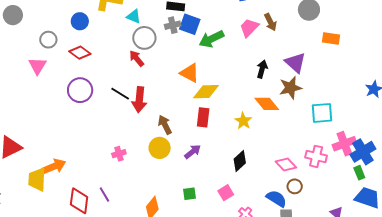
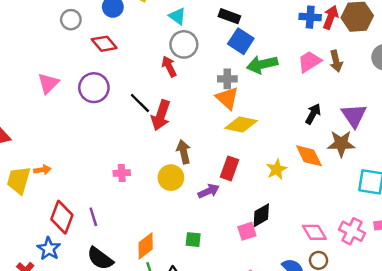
gray cross: (173, 25) -> (227, 79), moved
pink triangle: (37, 66) -> (48, 83), moved
red rectangle: (203, 117) -> (230, 168), moved
orange arrow: (54, 166) -> (42, 170), size x0.6
pink square: (226, 193) -> (247, 231), moved

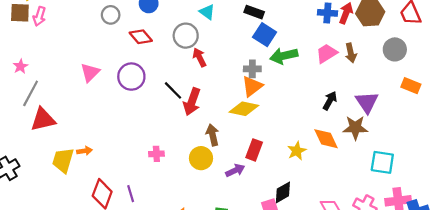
gray circle: (184, 44) -> (186, 36), moved
orange triangle: (227, 98) -> (252, 86), turned 40
yellow diamond: (241, 125) -> (244, 109), moved

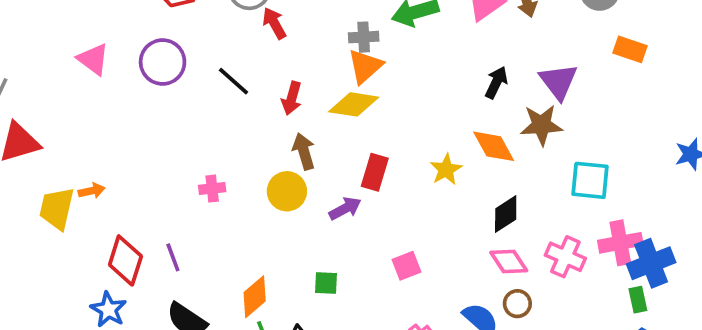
pink triangle: (90, 73) -> (93, 59), turned -35
red arrow: (192, 102) -> (292, 98), moved, size x0.7
black diamond: (283, 192) -> (506, 214), moved

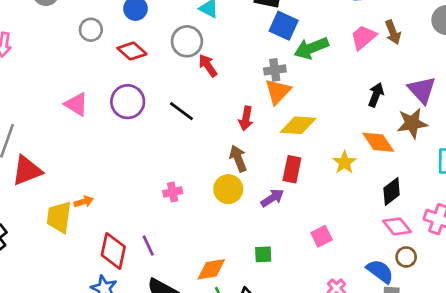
red arrow: (292, 98) -> (246, 118), moved
yellow diamond: (354, 104) -> (298, 125), moved
orange diamond: (255, 297) -> (211, 269), turned 36

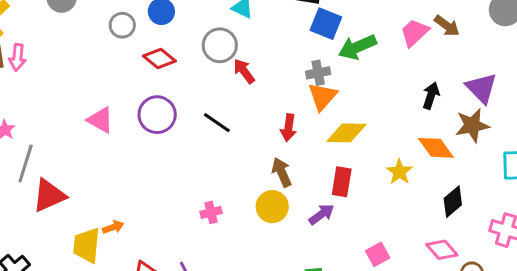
gray circle: (91, 30) -> (122, 25), moved
brown arrow: (393, 32) -> (447, 26), turned -30
pink diamond: (397, 226) -> (442, 250), moved

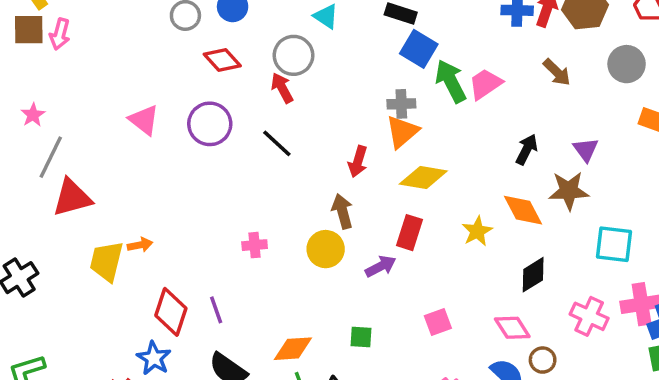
pink trapezoid: (415, 33) -> (485, 84), moved
green arrow: (357, 47) -> (451, 81), turned 78
red arrow: (244, 71) -> (282, 88), moved
purple triangle: (481, 88) -> (586, 150), size x0.7

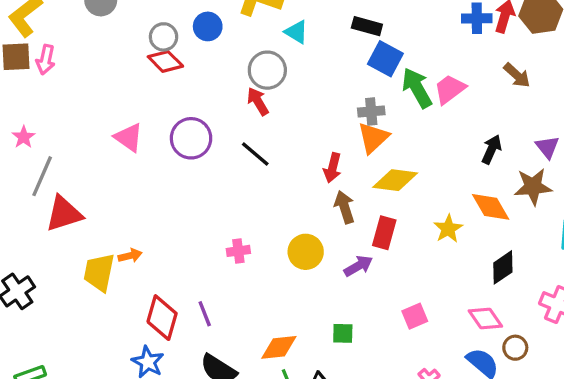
red diamond: (222, 60) -> (165, 61), moved
brown arrow: (342, 211) -> (345, 207), moved

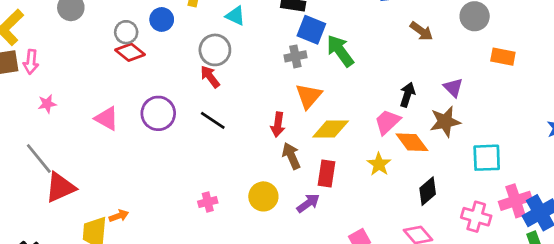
pink trapezoid: (450, 89) -> (387, 122), moved
gray cross: (371, 111) -> (295, 56), moved
pink star: (24, 137) -> (47, 104), moved, turned 30
gray line: (42, 176) -> (39, 158), turned -56

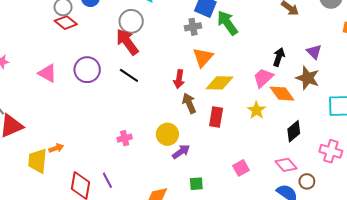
red arrow: (210, 77) -> (127, 42), size x1.5
brown star: (445, 122) -> (308, 78), turned 30
purple arrow: (308, 203) -> (181, 152), moved

